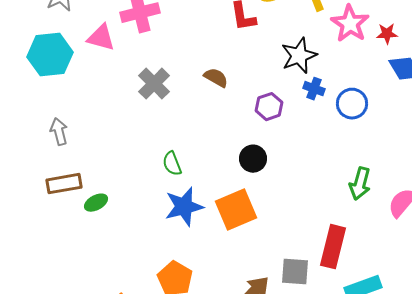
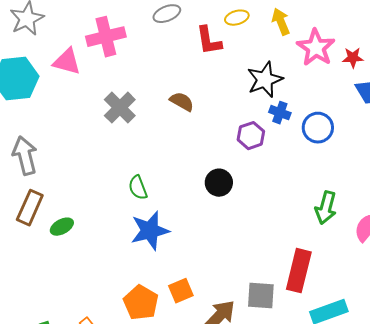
purple hexagon: (269, 107) -> (251, 136), moved
gray arrow: (59, 132) -> (25, 156), size x1.4
brown rectangle: (64, 184) -> (30, 208), turned -56
orange square: (236, 210) -> (181, 291), moved, size x0.6

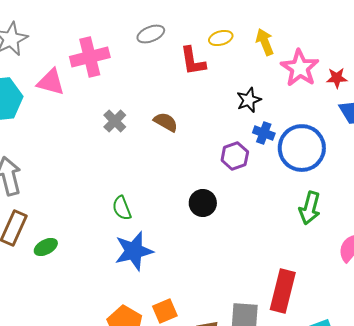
black star: (265, 80) -> (249, 100), size x0.7
gray cross: (120, 108) -> (115, 121), moved, size x0.7
blue circle: (318, 128) -> (302, 148), size x1.5
green arrow: (326, 208) -> (310, 208), moved

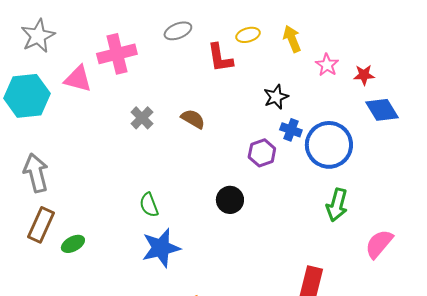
pink star: (300, 68) -> (327, 65), size x0.6

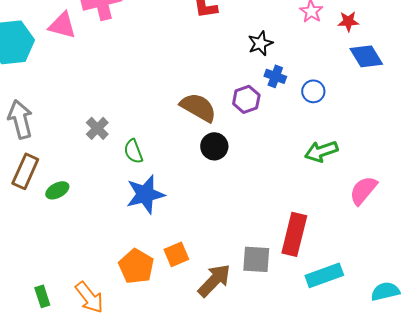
gray cross: (142, 118) -> (97, 128), moved
brown semicircle: (193, 119) -> (198, 107), moved, size x1.5
blue circle: (329, 145) -> (313, 91), size x0.5
green arrow: (337, 205) -> (321, 151), turned 56

